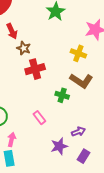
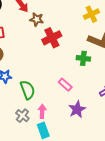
yellow cross: (78, 53) -> (91, 14), turned -35
purple star: (59, 146) -> (77, 109), moved

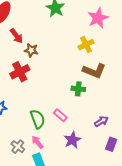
red cross: (52, 38) -> (20, 72), moved
green semicircle: (28, 90) -> (38, 119), moved
pink arrow: (42, 111) -> (37, 142), turned -40

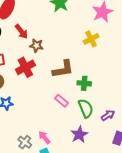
brown L-shape: (94, 71) -> (63, 69), moved, turned -30
pink rectangle: (60, 115) -> (61, 101), moved
green semicircle: (38, 119) -> (86, 108), moved

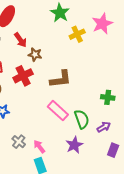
yellow cross: (91, 39) -> (77, 34), moved
green cross: (84, 83) -> (108, 97), moved
pink rectangle: (61, 101) -> (58, 111), size x1.5
gray cross: (25, 142) -> (19, 142), moved

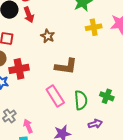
red arrow: (20, 40) -> (29, 15), moved
red cross: (23, 76) -> (19, 69), moved
green semicircle: (82, 119) -> (81, 100), moved

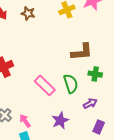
brown star: (48, 36) -> (28, 13), moved
brown L-shape: (66, 66) -> (82, 52), moved

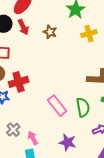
purple star: (60, 120) -> (68, 142), turned 30

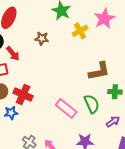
red arrow: (23, 27) -> (13, 54), moved
red cross: (19, 82) -> (23, 94), turned -36

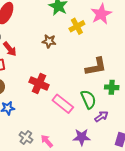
brown star: (42, 38) -> (49, 41), moved
red cross: (23, 94) -> (39, 83), moved
purple arrow: (113, 122) -> (101, 116), moved

